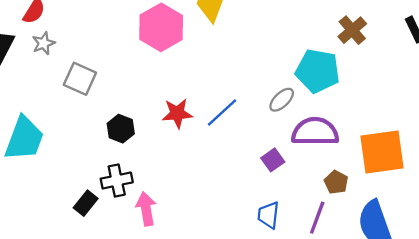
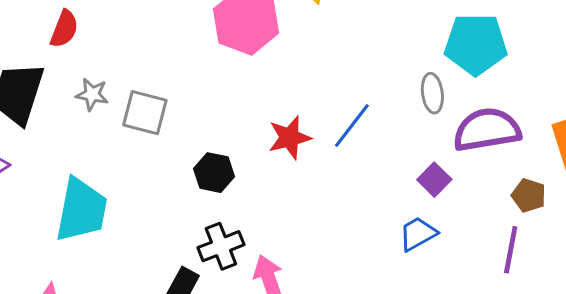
gray star: (44, 43) -> (92, 94), moved, turned -30
gray ellipse: (282, 100) -> (432, 93), turned -44
blue trapezoid: (268, 215) -> (418, 234), moved, turned 64

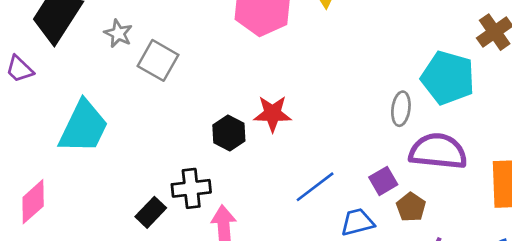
blue line: (352, 126) -> (315, 187), moved
black hexagon: (214, 173) -> (229, 133), moved
brown pentagon: (529, 195) -> (411, 207), moved

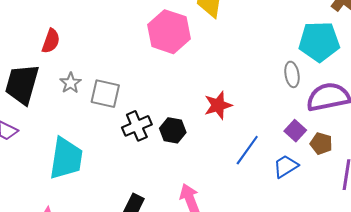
gray star: (118, 33) -> (70, 83), turned 30
red star: (272, 114) -> (218, 105), moved
black cross: (191, 188) -> (137, 126), moved

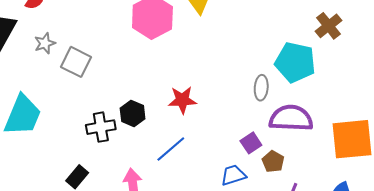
black cross: (137, 126) -> (101, 127), moved
blue line: (247, 150) -> (171, 149), moved

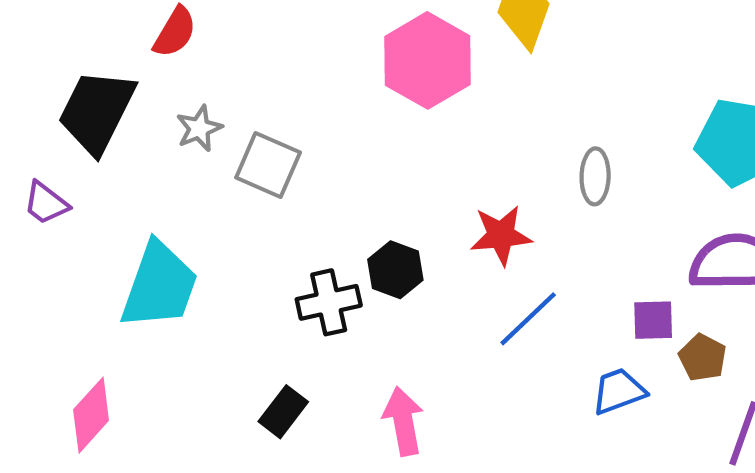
gray ellipse: (261, 88) -> (595, 176), moved
purple square: (251, 143) -> (653, 320), turned 35
blue line: (171, 149) -> (528, 319), moved

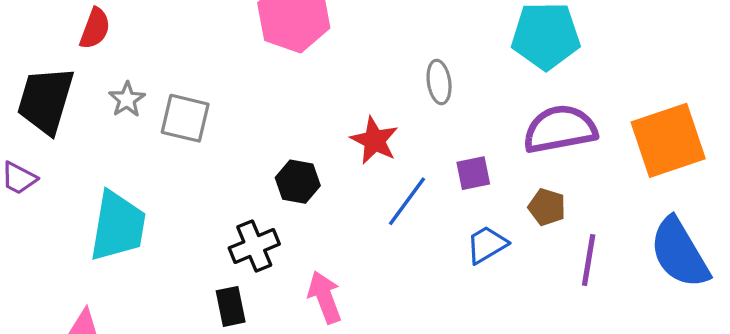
red star: (501, 235) -> (374, 140), turned -30
black cross: (329, 302) -> (254, 246), moved
purple square: (653, 320) -> (473, 173), moved
black rectangle: (283, 412) -> (231, 306), turned -39

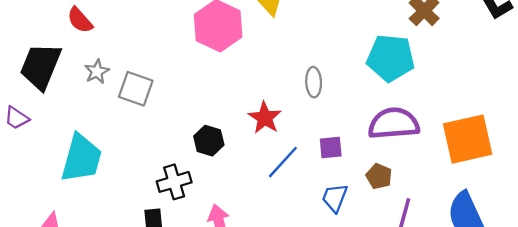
red semicircle: (95, 28) -> (80, 20), turned 112
blue trapezoid: (487, 245) -> (335, 198), turned -44

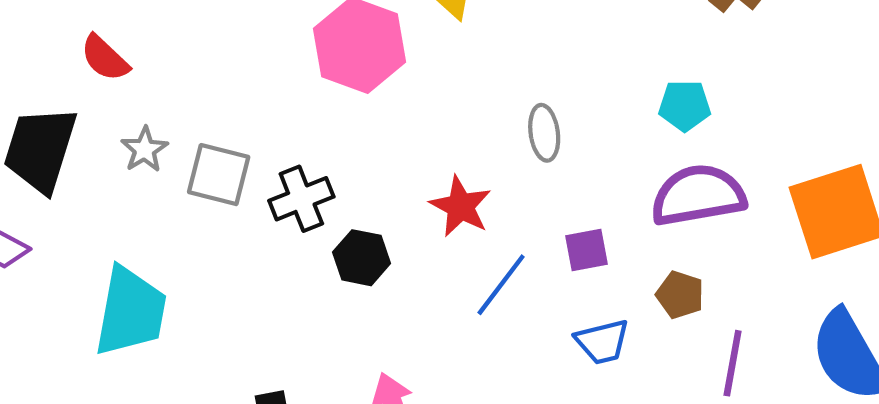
cyan pentagon: (391, 58) -> (685, 106), moved, size x0.6
black cross: (174, 182) -> (301, 199), moved
blue trapezoid: (335, 198) -> (602, 342), turned -120

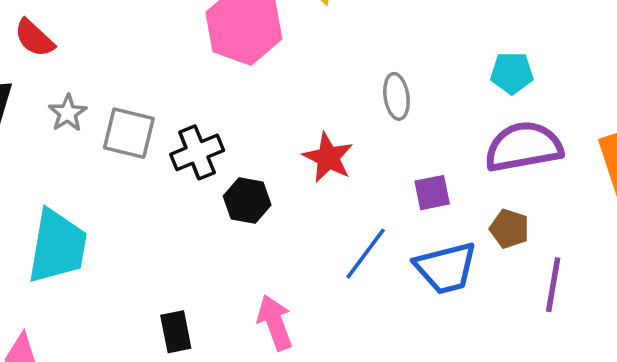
blue line: (501, 285) -> (366, 254), moved
blue trapezoid: (602, 342) -> (446, 268), size x1.4

